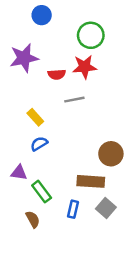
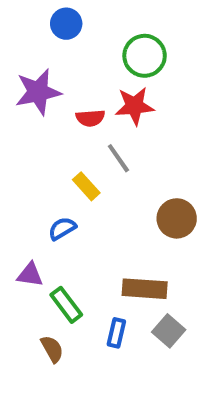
gray line: (74, 100) -> (118, 158), turned 66
yellow rectangle: (35, 117) -> (86, 186), moved
brown circle: (111, 154) -> (177, 218), moved

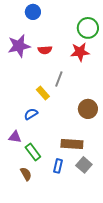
green circle: (145, 56) -> (88, 28), moved
red star: (134, 106) -> (80, 52), moved
red semicircle: (90, 118) -> (45, 50), moved
gray line: (118, 158) -> (59, 79), turned 56

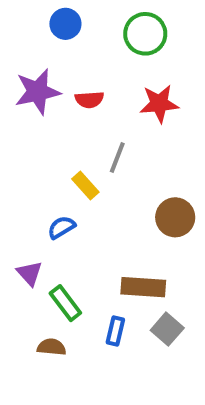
green circle: (88, 28) -> (145, 34), moved
purple triangle: (15, 137) -> (30, 273), turned 40
brown semicircle: (26, 174) -> (51, 347), turned -56

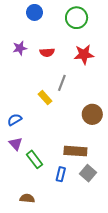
purple star: (38, 92) -> (20, 48), size x0.6
blue semicircle: (61, 227) -> (15, 120), moved
brown semicircle: (51, 347) -> (27, 198), moved

